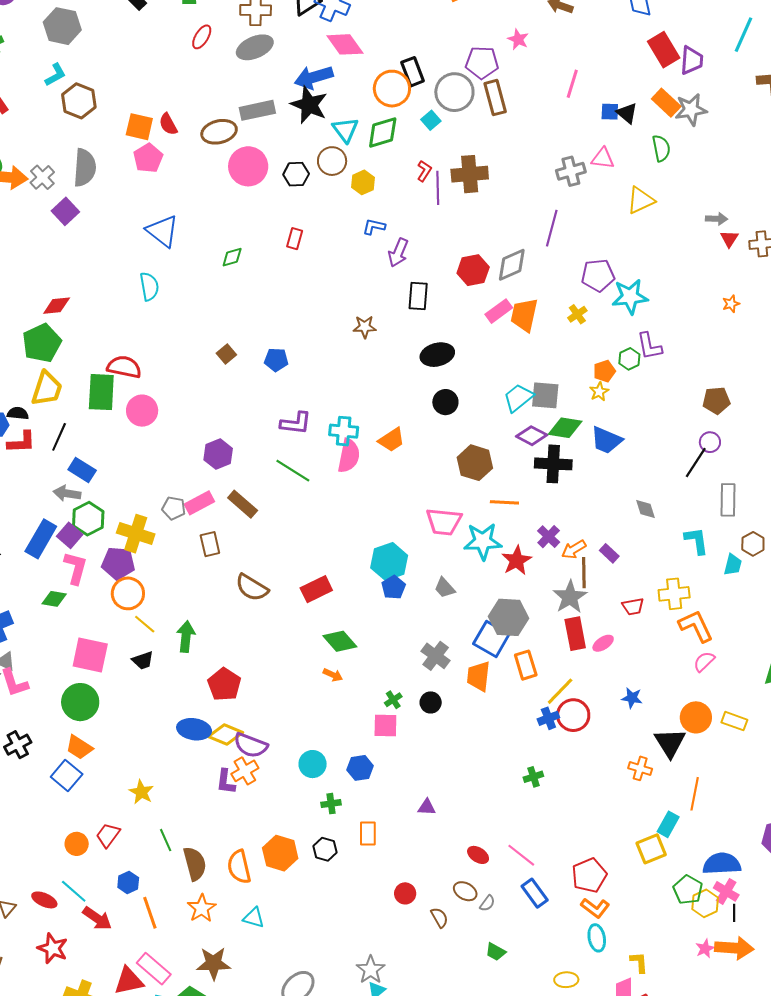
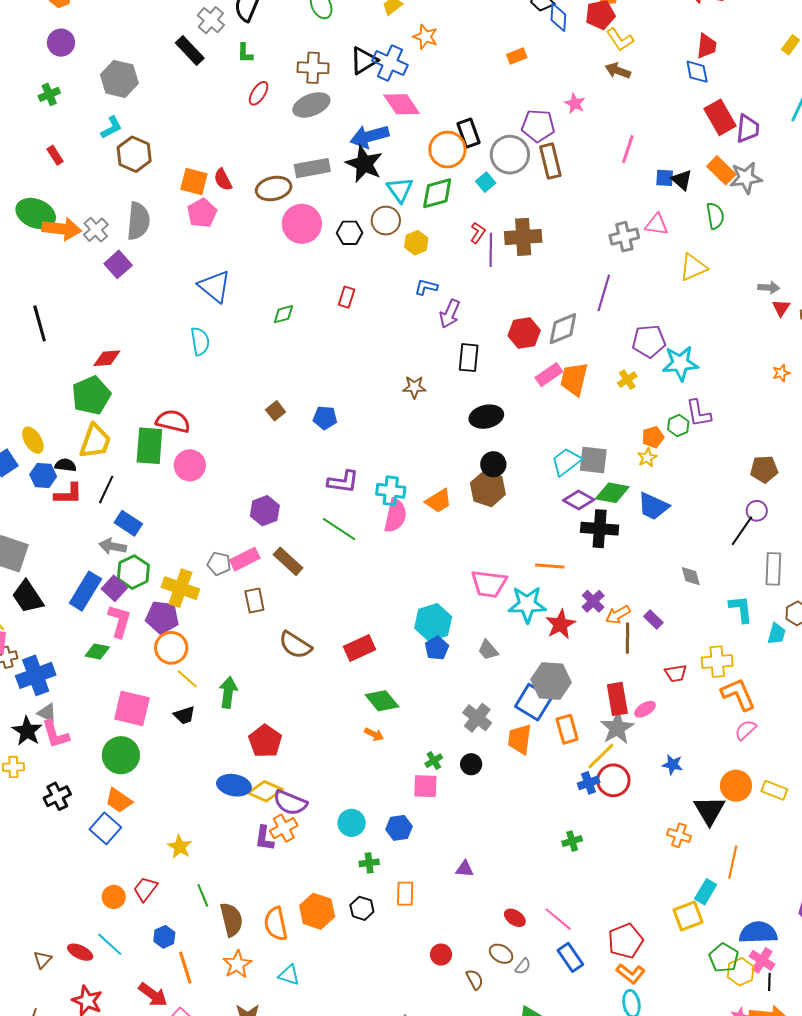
brown hexagon: (475, 463) -> (488, 489), moved
gray star: (570, 597) -> (617, 728), moved
red arrow: (97, 918) -> (153, 995), moved

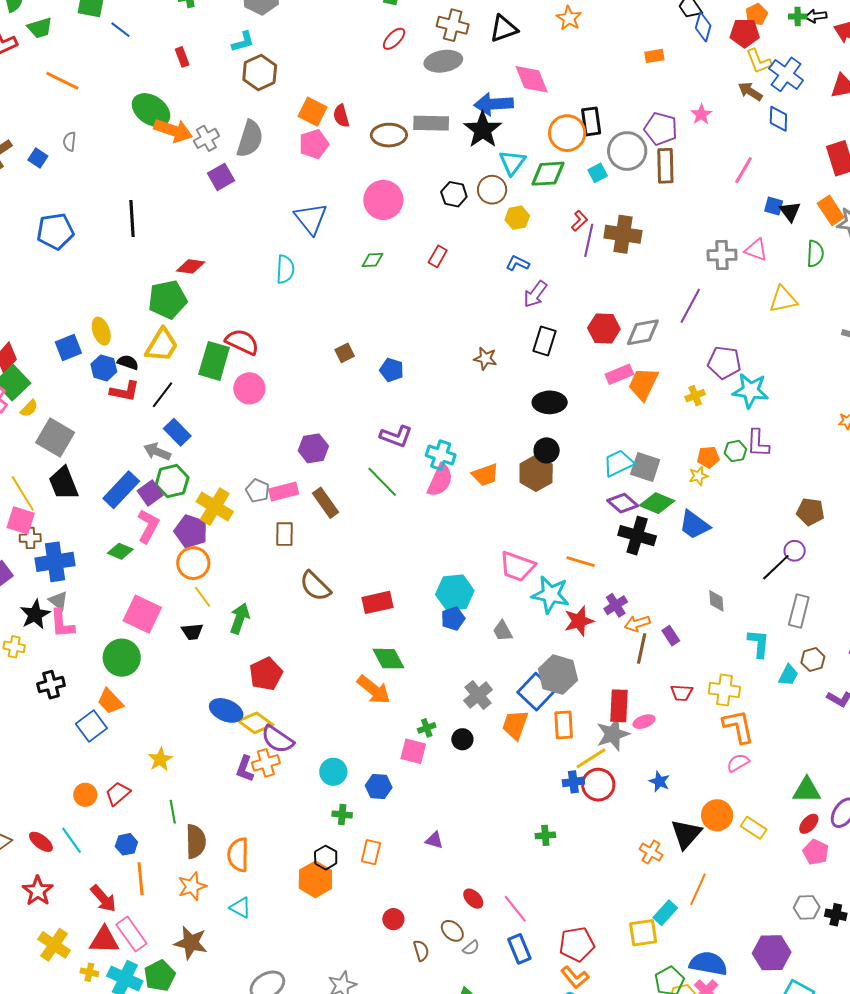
blue cross: (390, 63) -> (786, 74), moved
blue diamond: (697, 72) -> (778, 119), moved
pink circle: (302, 224) -> (383, 200), moved
orange arrow: (374, 734) -> (374, 690), size x1.8
orange hexagon: (317, 911) -> (315, 879), moved

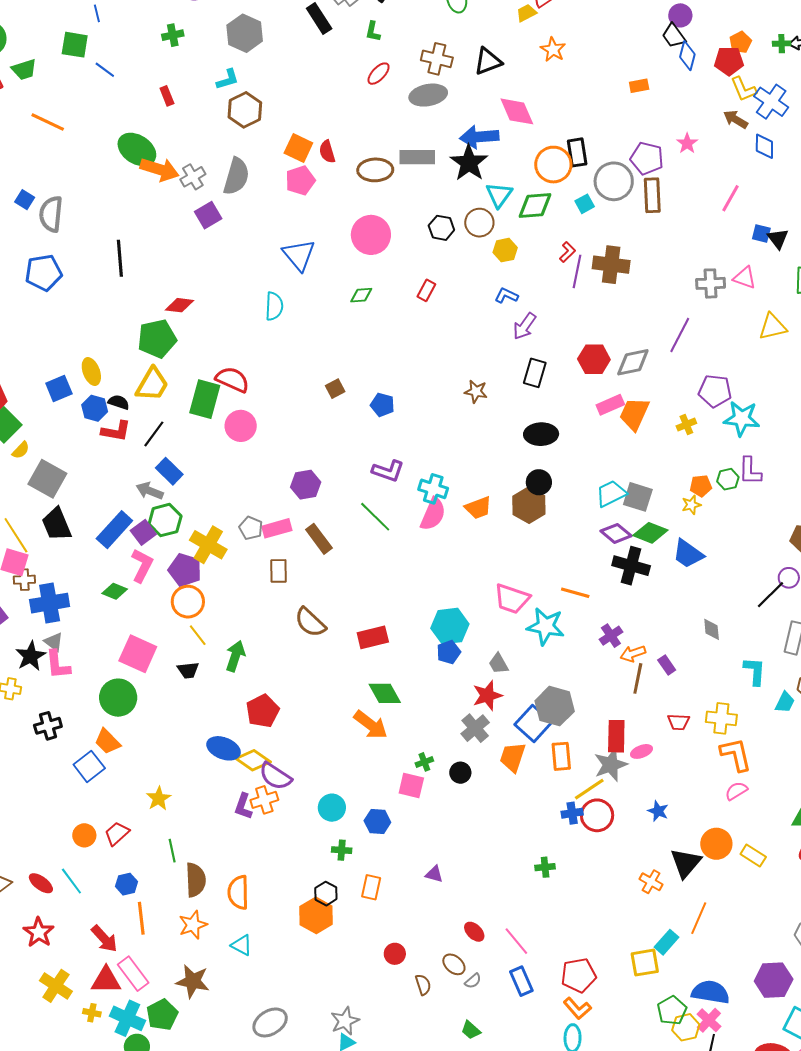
gray semicircle: (70, 141) -> (51, 214), moved, size x1.8
red star: (579, 621) -> (487, 695), moved

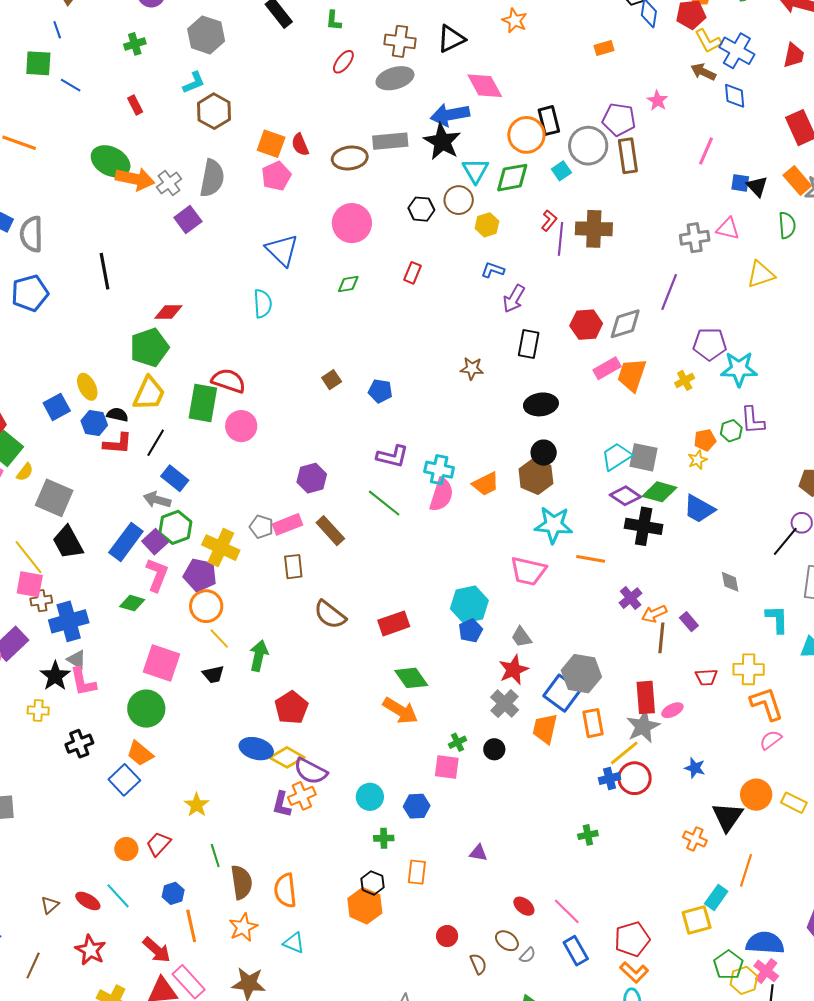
cyan star: (546, 626) -> (554, 525), moved

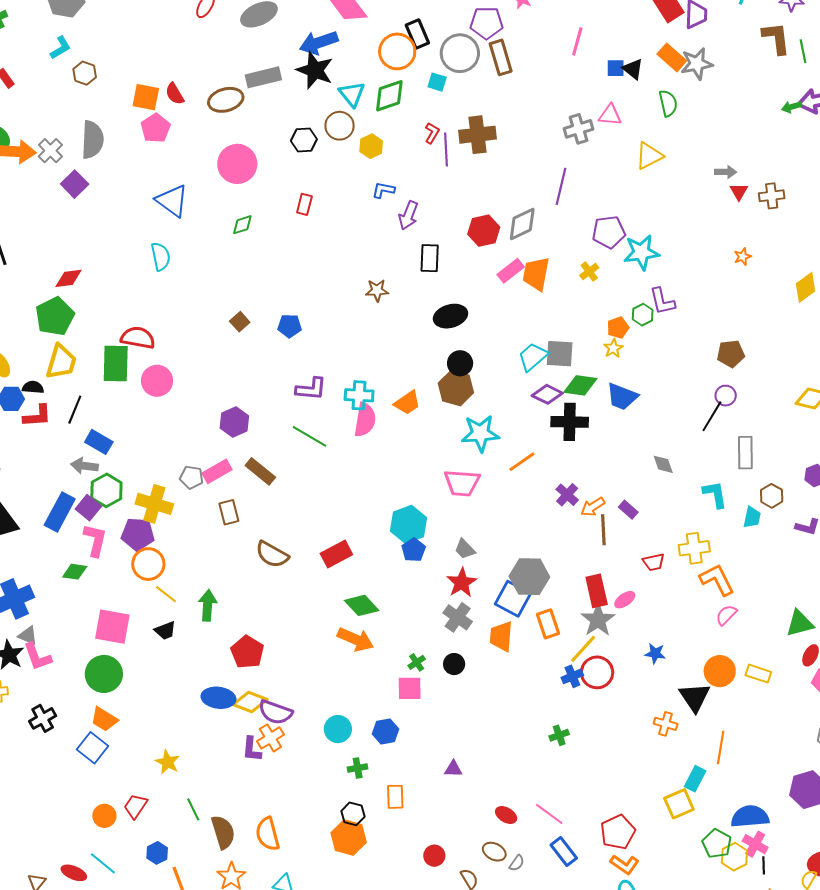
brown hexagon: (214, 111) -> (85, 73), size x0.7
cyan square: (561, 171) -> (437, 82), turned -30
orange line: (591, 559) -> (522, 462), turned -36

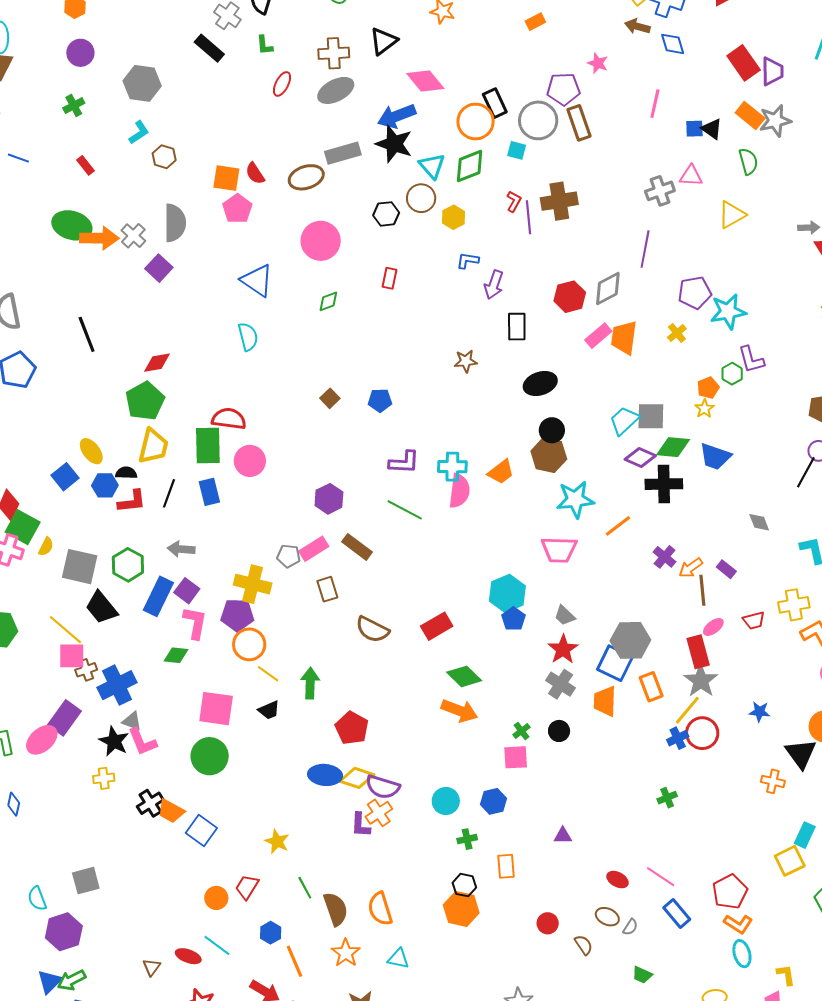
blue rectangle: (99, 442) -> (209, 492), moved, turned 48
green hexagon: (106, 490) -> (128, 565), moved
pink ellipse: (625, 600) -> (713, 627), moved
orange trapezoid: (104, 719) -> (171, 811), moved

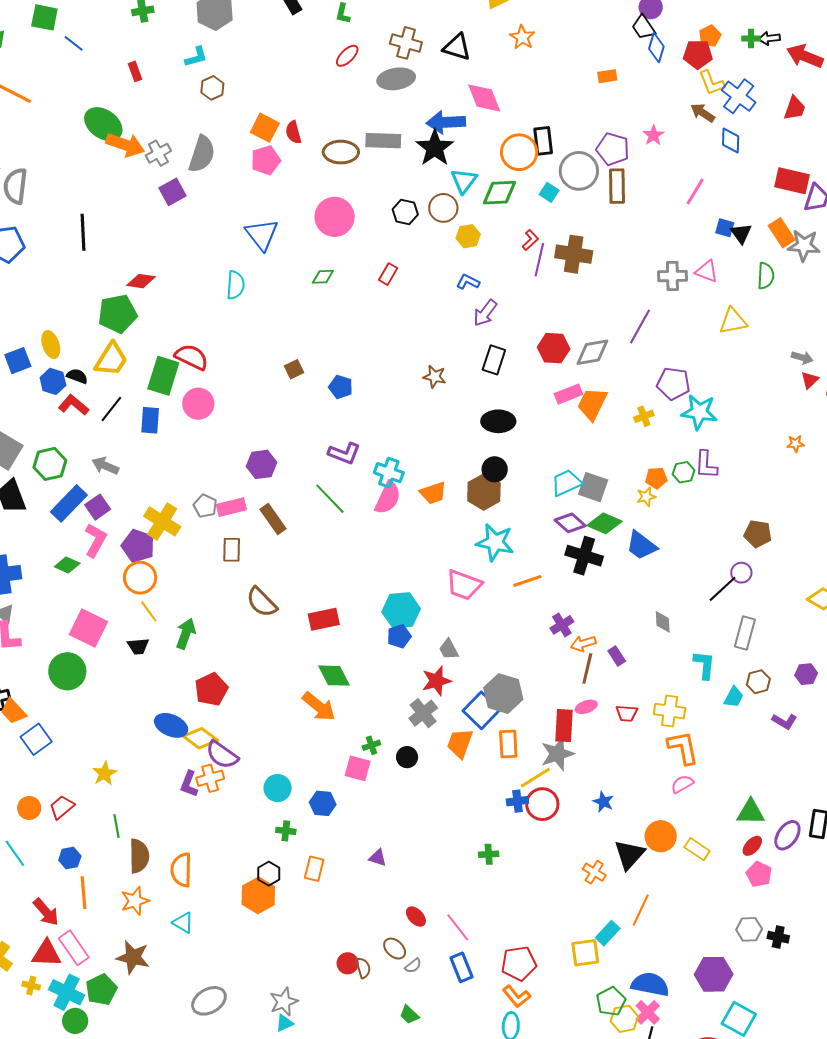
black triangle: (383, 41) -> (457, 47), turned 36
red rectangle: (744, 63) -> (792, 181), turned -60
red L-shape: (132, 501) -> (74, 405), turned -152
red circle: (548, 923) -> (348, 963), moved

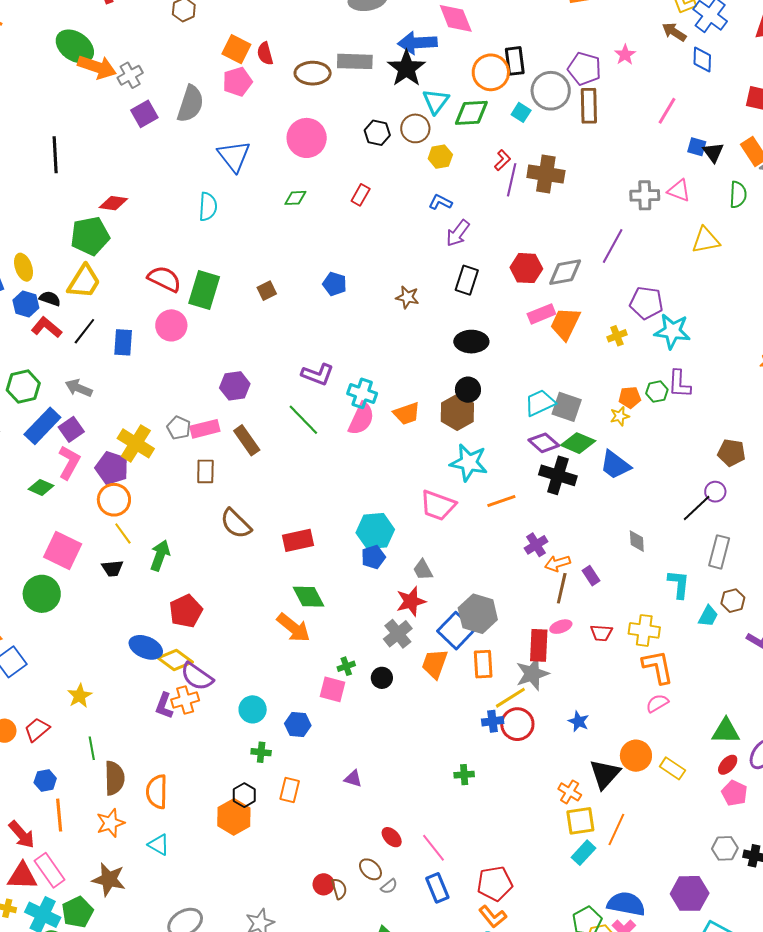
gray semicircle: (202, 154) -> (190, 104), moved
green rectangle: (163, 376) -> (204, 290), moved
blue pentagon: (341, 387) -> (335, 284), moved
yellow square: (585, 953) -> (580, 821), moved

